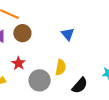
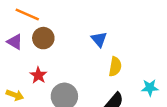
yellow semicircle: (61, 67) -> (115, 67), moved

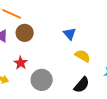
yellow semicircle: (115, 67) -> (83, 56), turned -70

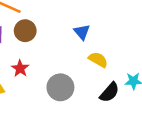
gray circle: (42, 80) -> (60, 87), moved
black semicircle: (82, 85) -> (109, 92), moved

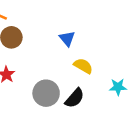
black semicircle: (109, 92) -> (75, 98), moved

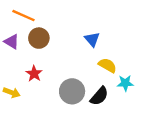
cyan star: (118, 87) -> (125, 83), moved

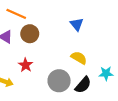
blue triangle: (92, 39) -> (77, 24), moved
yellow semicircle: (108, 65) -> (79, 58), moved

